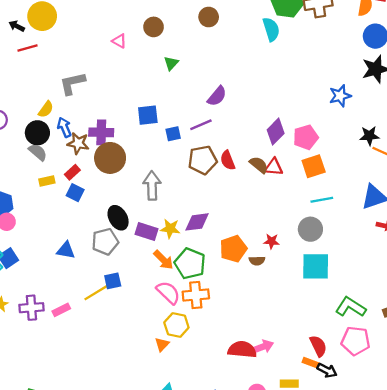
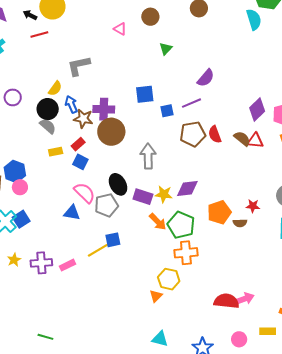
pink semicircle: (168, 293) -> (85, 193), moved

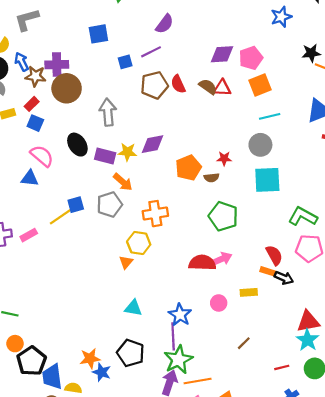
blue square: (145, 94) -> (98, 34), moved
purple diamond: (257, 109) -> (222, 54), turned 45
gray pentagon: (106, 205) -> (109, 204), moved
green pentagon: (181, 225) -> (223, 216), moved

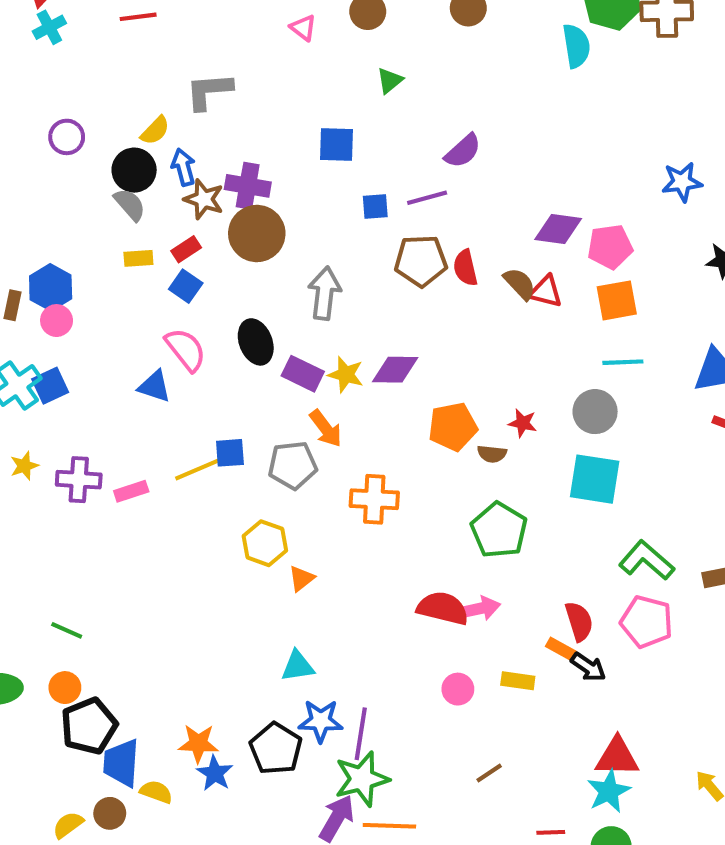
yellow hexagon: (139, 243) -> (265, 543), moved
cyan triangle: (133, 308) -> (298, 666), turned -30
blue star: (180, 315) -> (321, 721), moved, turned 30

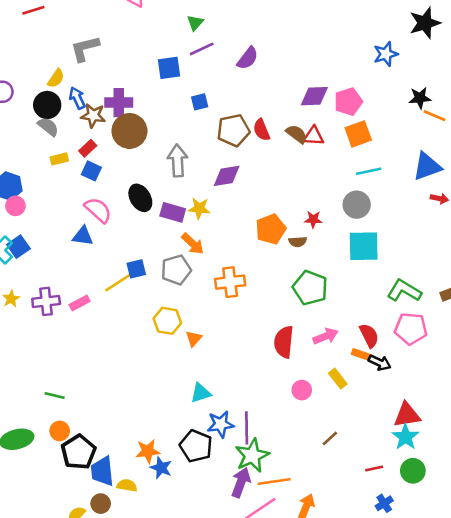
purple line: (427, 198) -> (202, 49), moved
purple diamond: (395, 370) -> (227, 176), moved
red semicircle: (443, 608) -> (284, 342), turned -88
pink arrow: (480, 609) -> (326, 336), moved
yellow rectangle: (518, 681) -> (338, 379), turned 54

